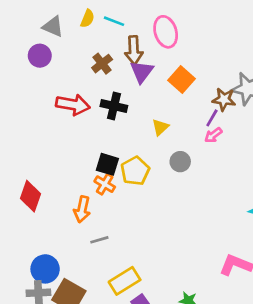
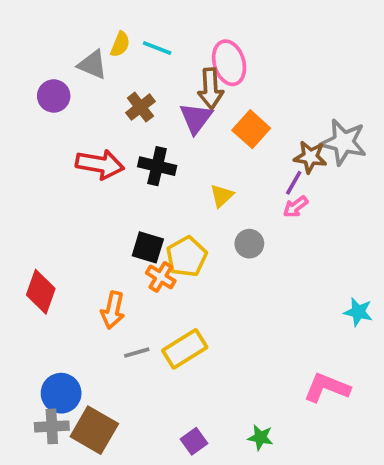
gray triangle: (53, 26) -> (92, 65), moved
brown arrow: (134, 50) -> (211, 89), moved
orange cross: (105, 184) -> (161, 277), moved
yellow rectangle: (125, 281) -> (185, 349), moved

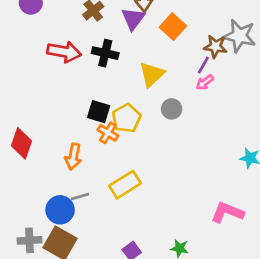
yellow triangle: (222, 196) -> (152, 74), size x1.5
gray line: (137, 353) -> (80, 197), moved
blue circle: (61, 393) -> (60, 210), moved

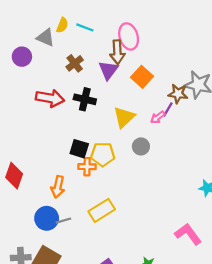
pink arrow: (205, 82) -> (158, 117), moved
yellow pentagon: (126, 118) -> (103, 154), turned 30
orange cross: (108, 133) -> (87, 167), turned -30
blue circle: (60, 210) -> (47, 218), moved
pink L-shape: (227, 212) -> (188, 234), turned 32

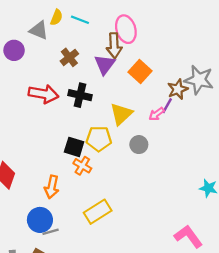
brown star: (178, 94) -> (178, 89), turned -30
yellow pentagon: (103, 154) -> (99, 139), moved
orange cross: (87, 167) -> (82, 166), turned 30
gray line: (63, 221) -> (51, 232), moved

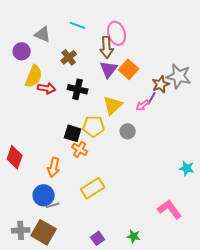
yellow semicircle: (56, 17) -> (34, 76), moved, size x1.6
purple triangle: (105, 64) -> (109, 69), moved
red arrow: (43, 94) -> (47, 88), size x0.7

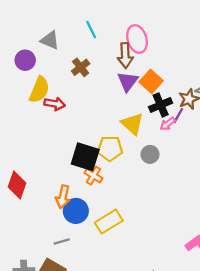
cyan line: (78, 25) -> (91, 30), turned 42
black cross: (78, 89) -> (161, 105), moved, turned -36
yellow triangle: (113, 105) -> (132, 124), turned -35
black square: (73, 133) -> (85, 157), size x1.4
blue circle: (44, 195) -> (76, 211), moved

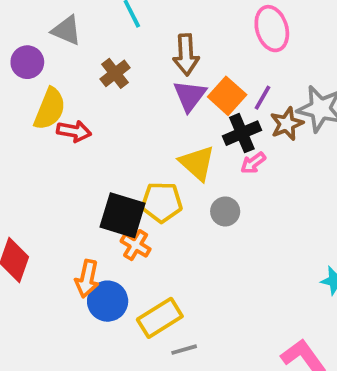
pink ellipse: (137, 39) -> (272, 29), moved
purple line: (178, 116) -> (262, 98), moved
gray line: (62, 242) -> (184, 350), moved

